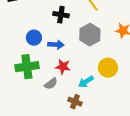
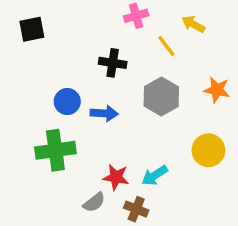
red star: (63, 67) -> (116, 177), moved
yellow circle: (108, 68) -> (208, 150), moved
gray semicircle: (51, 84) -> (94, 202), moved

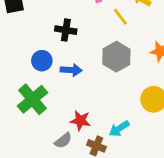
black cross: (113, 63) -> (66, 30), moved
green cross: (55, 150) -> (33, 99), turned -32
cyan arrow: (155, 175) -> (119, 129), moved

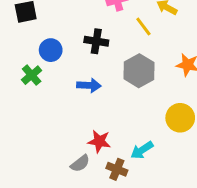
black cross: (66, 30) -> (96, 41), moved
blue circle: (42, 61) -> (51, 50), moved
green cross: (33, 99) -> (32, 75), moved, size x0.6

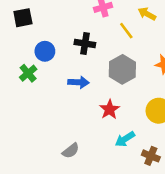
red star: (99, 141) -> (109, 109), moved, turned 30
brown cross: (117, 169) -> (151, 156), moved

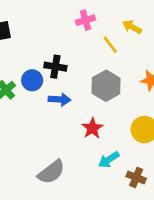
black cross: (85, 44) -> (55, 67), moved
blue circle: (45, 51) -> (32, 80), moved
gray semicircle: (71, 151) -> (51, 172), size x1.5

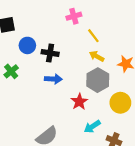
yellow arrow: (132, 27) -> (97, 56), moved
blue circle: (32, 80) -> (27, 45), moved
gray hexagon: (106, 86) -> (98, 80), moved

